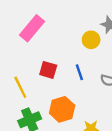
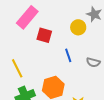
red square: (48, 70) -> (44, 35), moved

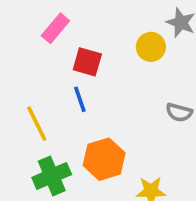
pink rectangle: (27, 17) -> (55, 28), size x0.7
blue line: (68, 55) -> (80, 99), moved

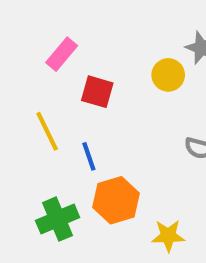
blue line: (80, 99) -> (89, 156), moved
yellow line: (37, 124) -> (47, 131), moved

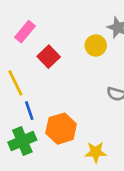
red square: (97, 92) -> (49, 57), turned 30
blue line: (89, 156) -> (29, 111), moved

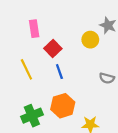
pink rectangle: (25, 32) -> (34, 29), turned -49
blue line: (29, 111) -> (59, 72), moved

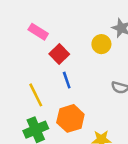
pink rectangle: (34, 29) -> (38, 32), turned -49
yellow line: (26, 69) -> (36, 95), moved

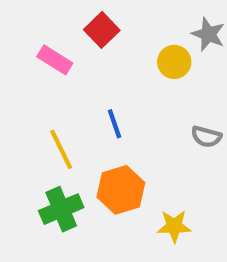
pink rectangle: (38, 32) -> (55, 60), moved
red square: (59, 54) -> (102, 30), moved

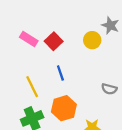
red square: (102, 30) -> (54, 41), moved
gray semicircle: (206, 137) -> (109, 89), moved

